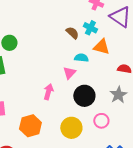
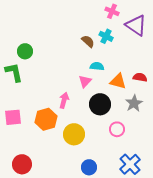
orange triangle: (101, 47) -> (118, 81), moved
orange hexagon: (30, 126) -> (46, 119), moved
yellow circle: (71, 128) -> (74, 134), moved

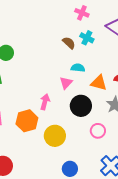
pink cross: (112, 11) -> (82, 13), moved

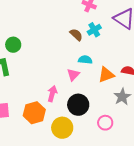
cyan cross: (87, 38) -> (94, 30), turned 32
orange triangle: (99, 83) -> (106, 75), turned -36
black circle: (81, 106) -> (78, 105), moved

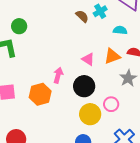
cyan semicircle: (85, 60) -> (120, 30), moved
pink triangle: (73, 75) -> (88, 59), moved, turned -40
yellow circle: (62, 128) -> (90, 114), moved

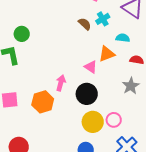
orange triangle: (112, 56) -> (107, 54), moved
pink circle: (111, 104) -> (114, 120), moved

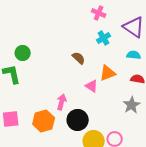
brown semicircle: (85, 24) -> (79, 58), moved
cyan semicircle: (123, 38) -> (134, 55), moved
black circle: (87, 94) -> (78, 120), moved

